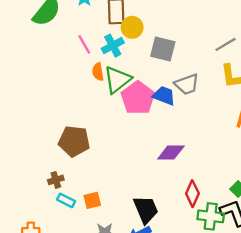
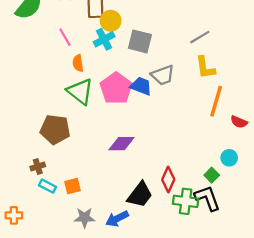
cyan cross: (113, 46) -> (104, 39), moved
green triangle: (117, 80) -> (80, 91), moved, turned -44
purple diamond: (171, 153) -> (121, 144), moved
black trapezoid: (146, 210) -> (140, 195), moved, turned 60

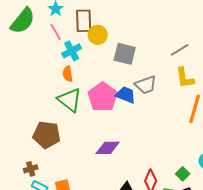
pink line: (65, 37) -> (56, 32), moved
cyan cross: (104, 39) -> (72, 51), moved
green square: (212, 175) -> (183, 174), moved

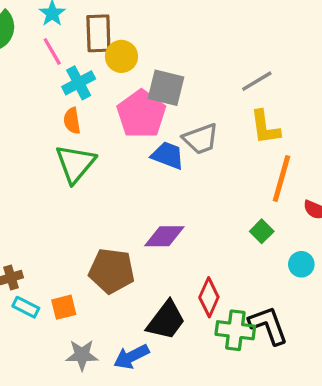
pink pentagon: (103, 97) -> (141, 114), moved
green triangle: (70, 100) -> (75, 164), turned 32
brown pentagon: (47, 135) -> (112, 271), moved
purple diamond: (108, 148) -> (164, 236), moved
green square: (183, 174) -> (262, 231), moved

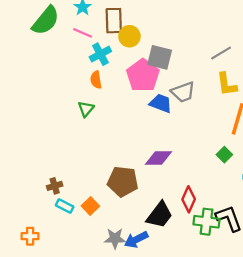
pink line: (52, 51) -> (83, 33), turned -36
green triangle: (75, 164) -> (86, 109), moved, size x0.6
orange square: (64, 307) -> (90, 206), turned -30
gray star: (82, 355) -> (115, 238), moved

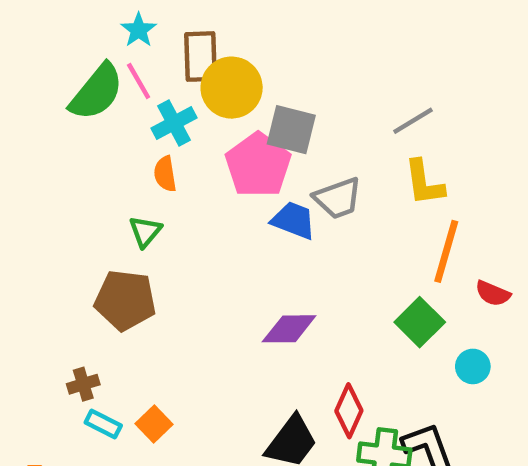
green semicircle: (46, 21) -> (97, 92), moved
pink line: (83, 33) -> (139, 81), turned 36
yellow circle: (129, 36) -> (232, 88), size x1.4
green square: (224, 155) -> (420, 322), size x1.5
brown pentagon: (123, 181) -> (125, 300), moved

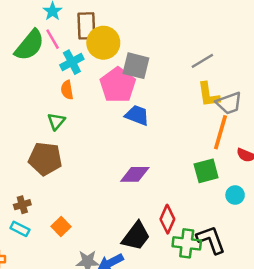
gray trapezoid: (338, 198) -> (229, 103), moved
green square: (420, 322) -> (206, 171), turned 30
cyan rectangle: (103, 424) -> (20, 229), moved

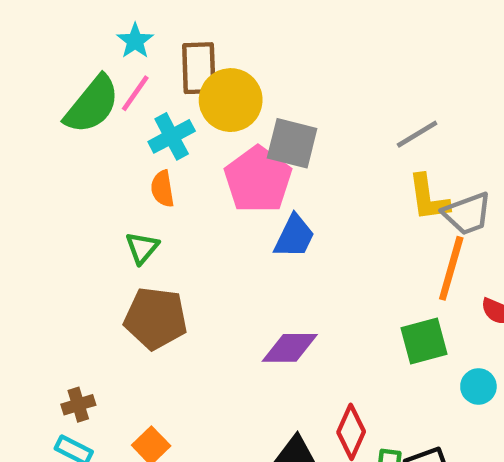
pink line: (53, 39) -> (135, 93), turned 65
blue trapezoid: (137, 115) -> (294, 236), turned 95
brown pentagon: (45, 159) -> (156, 318), moved

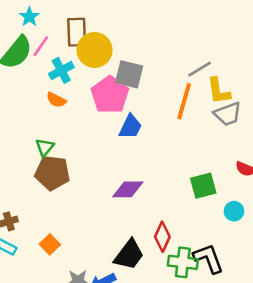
cyan star: (135, 41) -> (29, 17), moved
orange semicircle: (162, 189) -> (56, 100), turned -54
yellow L-shape: (428, 198) -> (219, 91), moved
green triangle: (142, 248) -> (45, 147), moved
orange line: (451, 268) -> (184, 101), moved

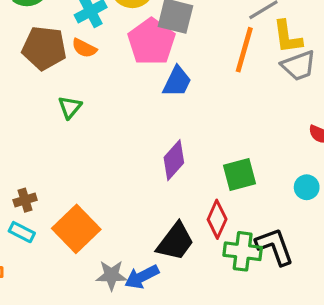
brown pentagon: (52, 173) -> (44, 48), moved
green square: (203, 186) -> (239, 174), moved
purple diamond: (128, 189) -> (174, 160), turned -48
orange square: (50, 244) -> (76, 229), size x1.8

